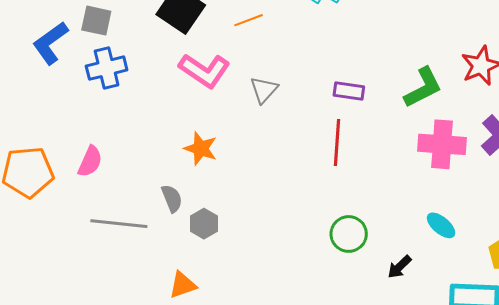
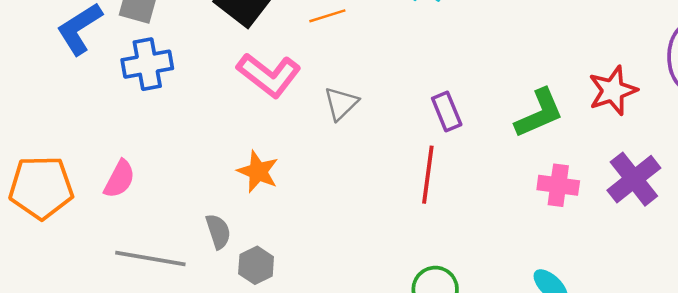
purple rectangle: (349, 91) -> (447, 112), turned 56
pink cross: (442, 144) -> (558, 185), size x0.7

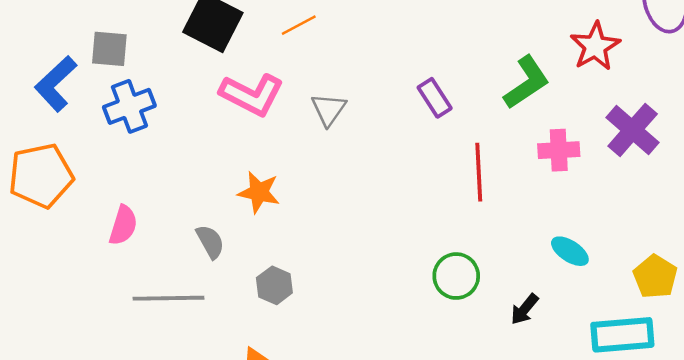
red line: (428, 175) -> (479, 172), moved
orange pentagon: (41, 187) -> (41, 176), moved
gray semicircle: (218, 231) -> (210, 242), moved

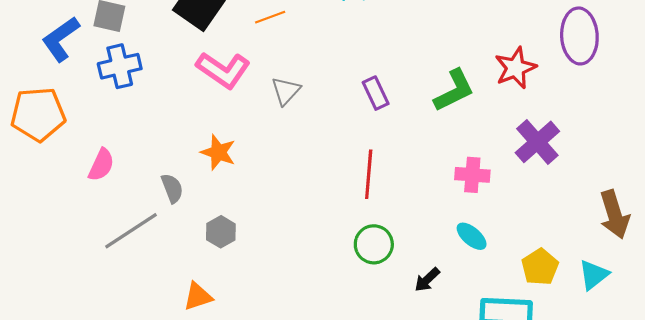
pink cross: (559, 150) -> (472, 175), moved
red line: (479, 172) -> (369, 174), moved
gray line: (169, 298) -> (131, 231), turned -40

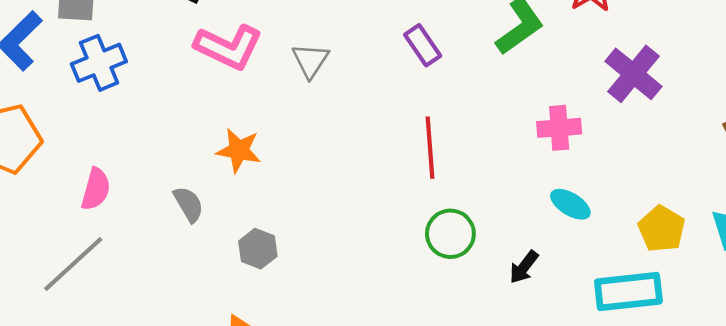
gray line: (131, 231) -> (73, 264), moved

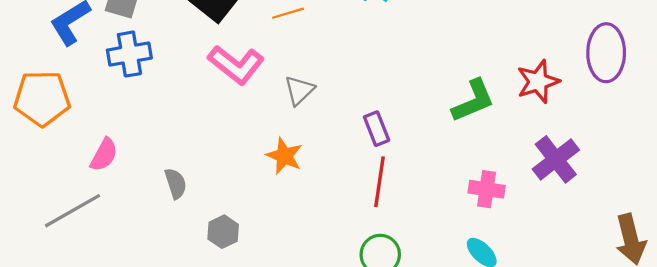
purple rectangle: (423, 45) -> (377, 129), moved
orange star: (239, 150) -> (284, 156), moved

